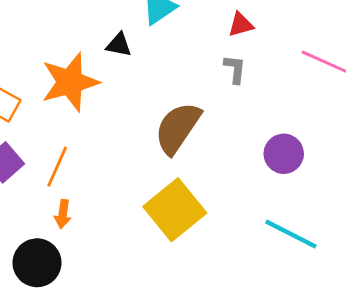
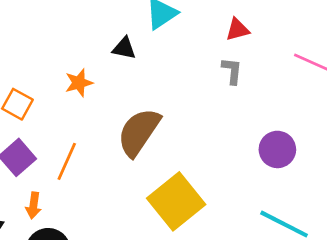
orange star: (70, 82) -> (79, 83), size x0.5
brown semicircle: (178, 128) -> (139, 132), moved
orange arrow: (63, 214) -> (33, 205), moved

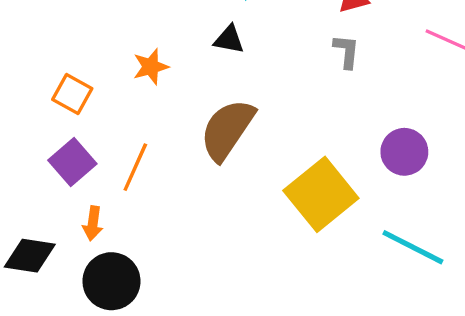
black triangle: (124, 48) -> (229, 39), moved
yellow square: (176, 201) -> (321, 194), moved

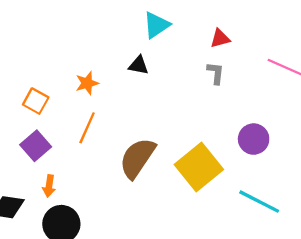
brown semicircle: (227, 130) -> (137, 158), moved
orange line: (135, 167) -> (87, 128), moved

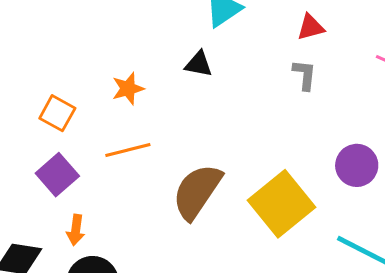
orange line: (87, 128) -> (128, 150), turned 52

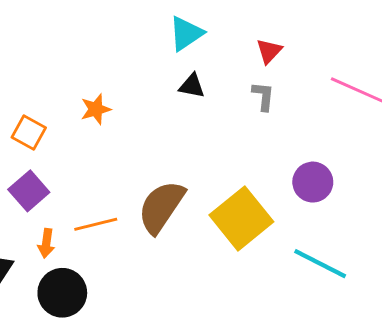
red triangle: (311, 27) -> (269, 51), turned -32
black triangle: (199, 64) -> (192, 86), moved
orange line: (128, 150) -> (96, 224), moved

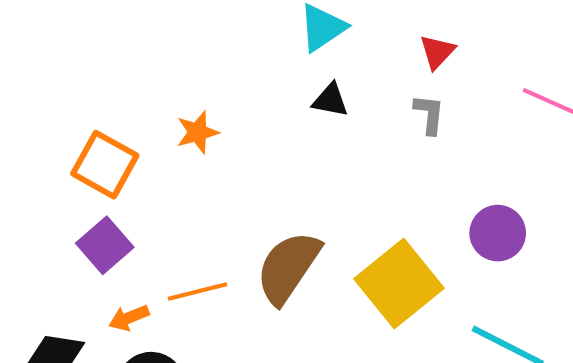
orange square: (29, 133) -> (105, 165), size x1.4
orange arrow: (46, 243) -> (129, 318), turned 60

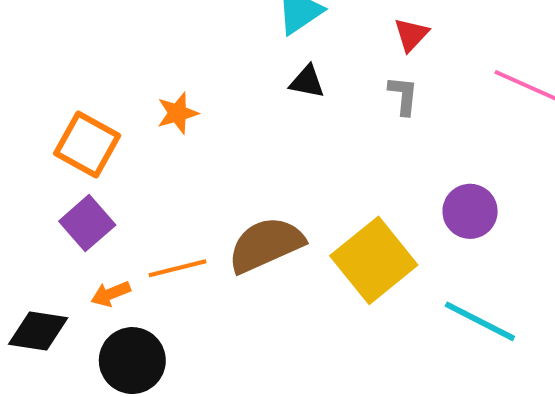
brown semicircle: (288, 267) -> (266, 245), turned 32

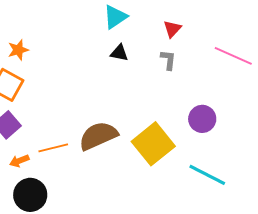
orange star: (177, 113) -> (18, 50), moved

